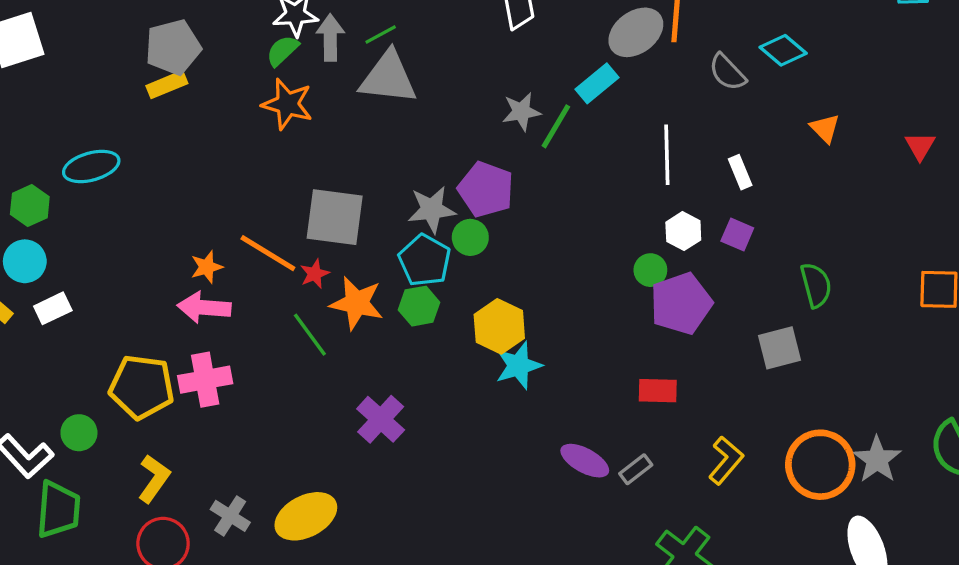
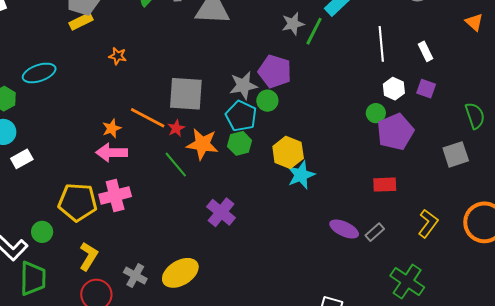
orange star: (287, 104) -> (118, 56), moved, size x0.6

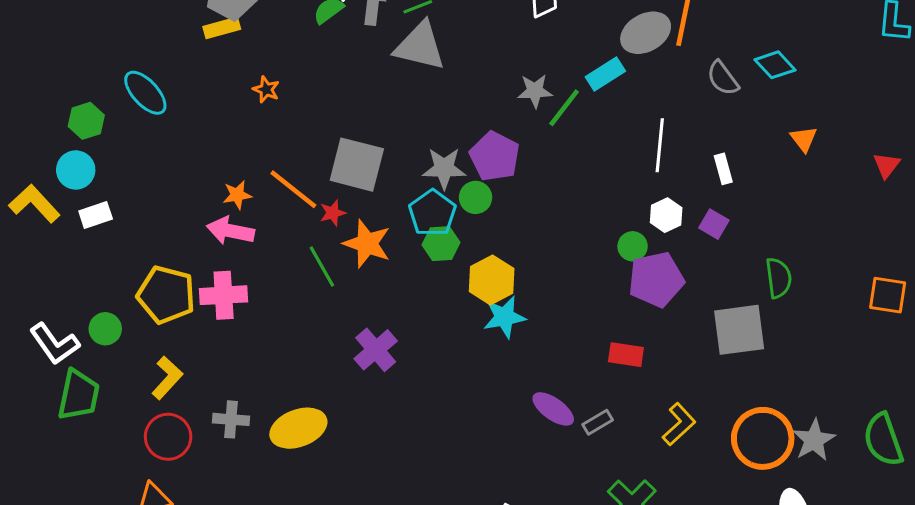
cyan ellipse: (39, 73) -> (145, 93), turned 56
green hexagon: (240, 143) -> (441, 244), moved
gray square: (456, 154) -> (739, 330), size x1.4
gray cross: (135, 276) -> (231, 419), turned -35

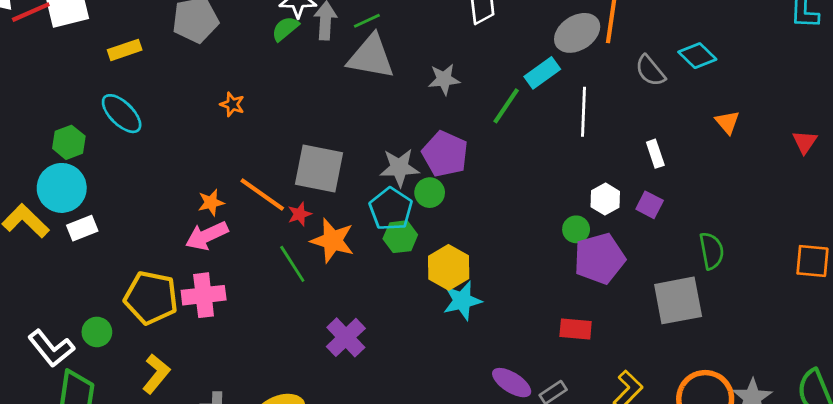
yellow rectangle: (222, 28) -> (125, 50), moved
gray star: (535, 91) -> (444, 79), moved
white line: (660, 145) -> (584, 112), moved
cyan circle: (76, 170) -> (62, 188), size x1.4
pink arrow: (230, 231) -> (207, 236), turned -33

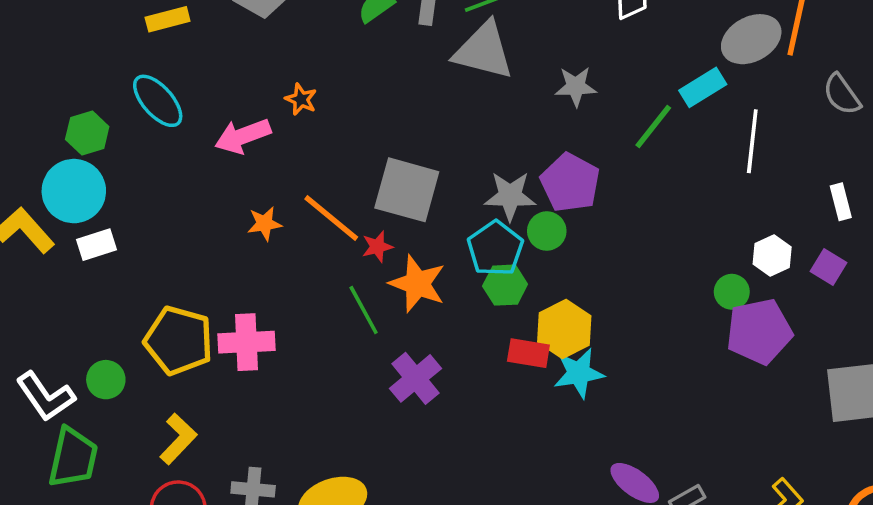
pink arrow: (207, 236) -> (243, 136), moved
red rectangle: (576, 329) -> (528, 353), moved
purple cross: (346, 337) -> (416, 378), moved

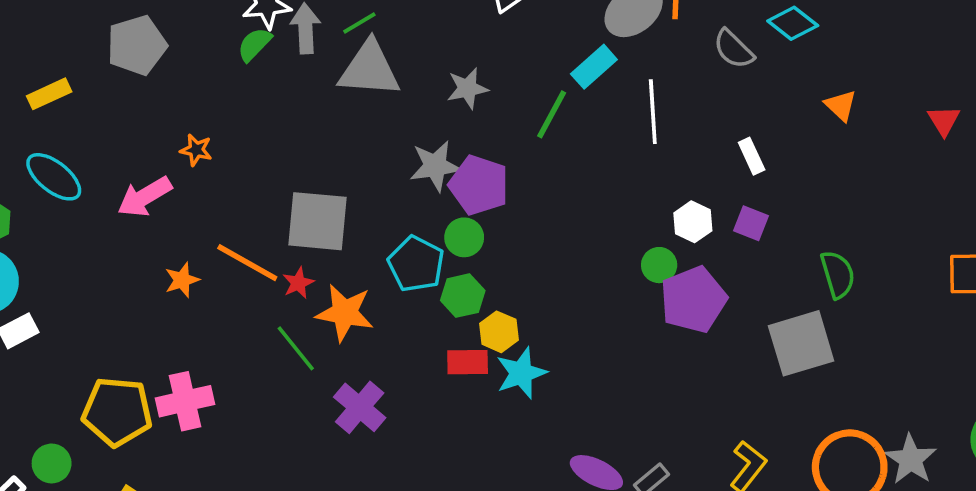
gray star: (510, 196) -> (435, 166), moved
green hexagon: (505, 285) -> (463, 296), moved
yellow hexagon: (564, 329) -> (499, 332), size x0.7

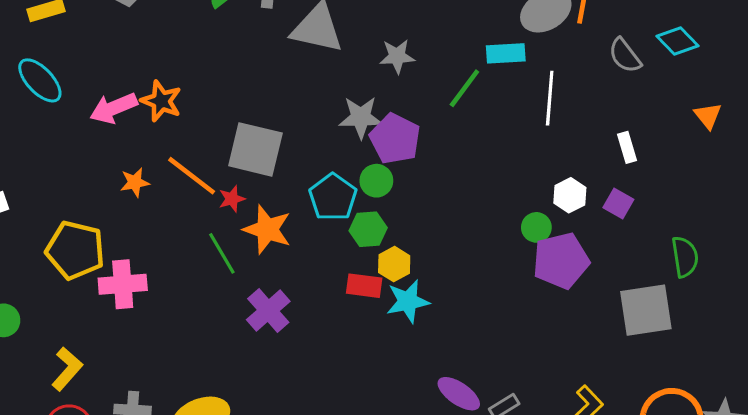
cyan rectangle: (594, 67) -> (506, 53), turned 30
orange star: (196, 150) -> (161, 101), moved, size x1.5
yellow pentagon: (117, 412) -> (75, 250), moved

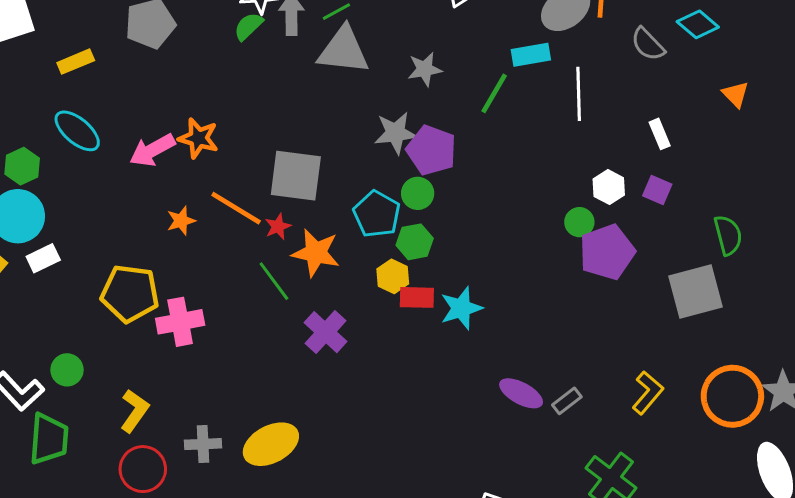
yellow hexagon: (394, 264) -> (393, 276), moved

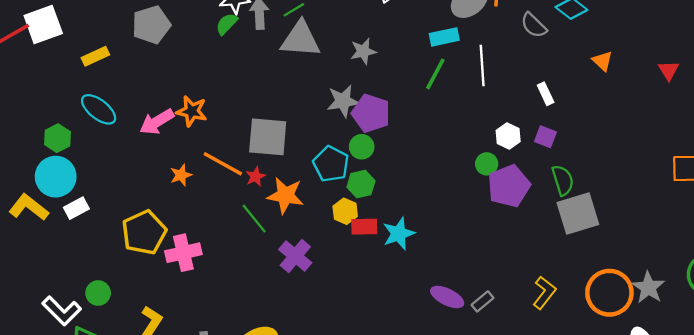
green line: (494, 93) -> (435, 74), moved
green semicircle: (728, 235) -> (563, 180), moved
yellow pentagon: (130, 293) -> (144, 232), turned -30

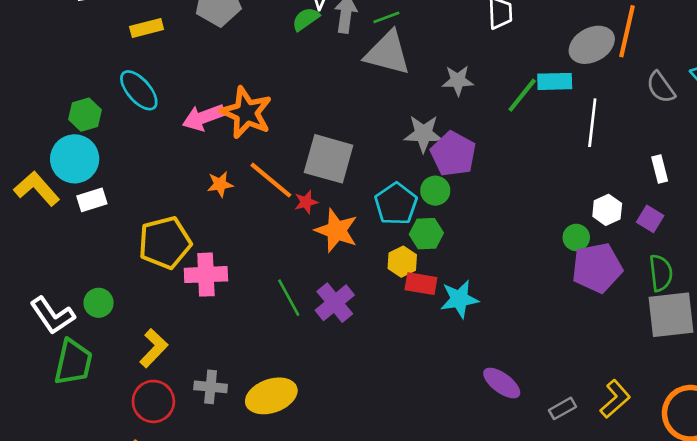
green line: (435, 74) -> (522, 95), moved
orange star: (192, 111) -> (246, 113), size x1.4
green line: (254, 219) -> (289, 298), moved
gray rectangle: (483, 301) -> (562, 408), moved

